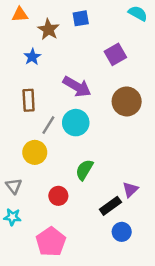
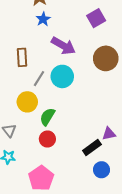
blue star: (32, 57) -> (43, 19), moved
green semicircle: (84, 170) -> (47, 117), moved
purple triangle: (130, 190) -> (109, 134), turned 32

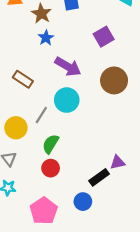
brown rectangle: (22, 57) -> (23, 79), turned -54
gray line: (39, 79) -> (41, 115), moved
yellow circle: (27, 102) -> (16, 128), moved
blue circle: (101, 170) -> (83, 202), moved

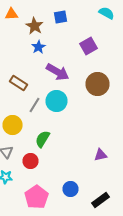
gray line: (41, 115) -> (34, 105), moved
red circle: (51, 168) -> (30, 161), moved
black rectangle: (99, 177) -> (100, 200), moved

